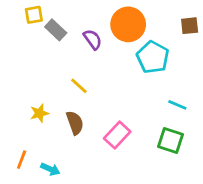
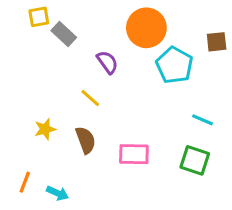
brown square: (190, 26) -> (217, 42), moved
purple semicircle: (93, 39) -> (107, 62), moved
pink rectangle: (117, 135) -> (134, 154), turned 48

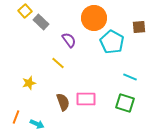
yellow square: (39, 17) -> (25, 11), turned -32
brown semicircle: (86, 140) -> (63, 102), moved

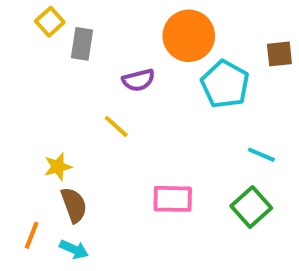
gray rectangle: (41, 22) -> (82, 44), turned 56
purple semicircle: (69, 40) -> (138, 80), turned 112
brown semicircle: (63, 102) -> (74, 205), moved
green square: (125, 103) -> (251, 207), turned 30

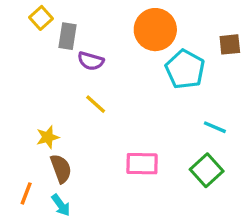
purple semicircle: (138, 80) -> (91, 61), moved, turned 30
cyan arrow: (74, 249) -> (61, 205), turned 30

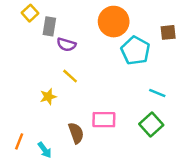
yellow star: (48, 137) -> (48, 97), moved
brown semicircle: (61, 169) -> (76, 133), moved

